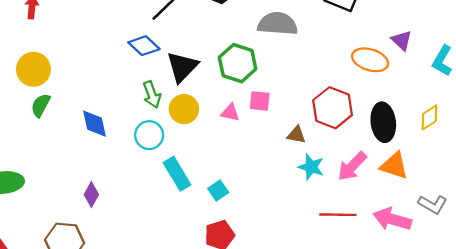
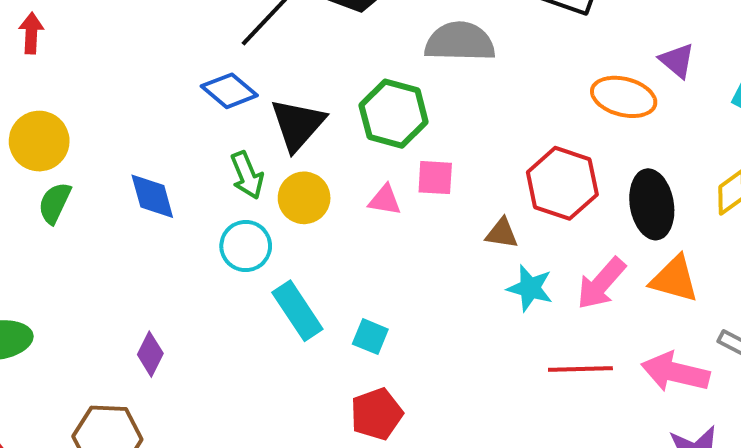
blue diamond: (94, 124) -> (152, 196), moved
cyan square: (218, 190) -> (370, 337), turned -30

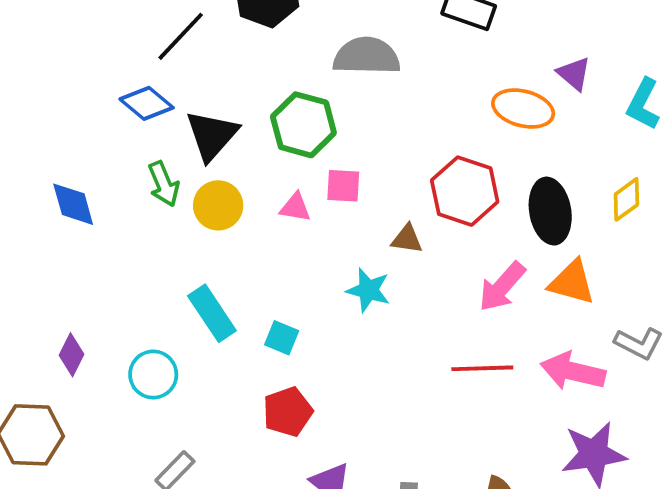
cyan circle: (246, 246) -> (153, 375), moved
cyan star: (530, 288) -> (368, 290), moved

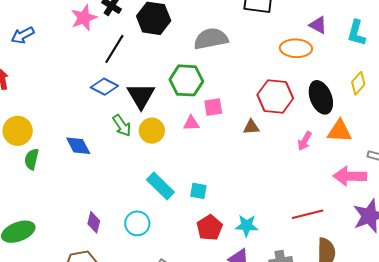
pink arrow: (502, 287) -> (305, 141), size x0.7
cyan star: (368, 290) -> (247, 226), moved
red line: (482, 368) -> (308, 214), moved

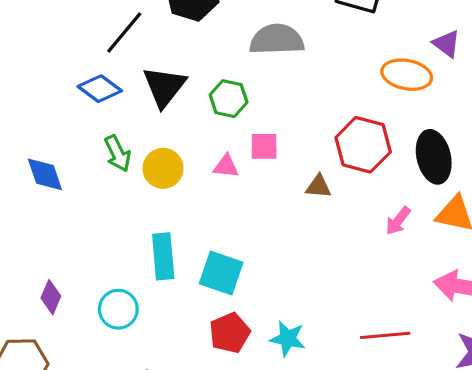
green hexagon: (186, 80) -> (229, 99), size x0.7
black triangle: (141, 96) -> (164, 87), moved
cyan rectangle: (160, 186) -> (163, 256), turned 32
cyan square: (198, 191) -> (221, 273), size x1.6

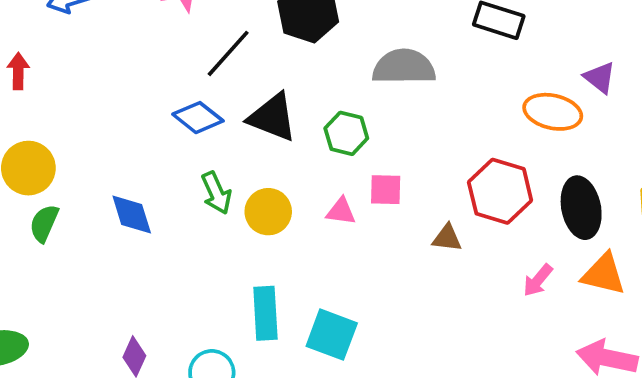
black triangle: (164, 87) -> (272, 117), turned -48

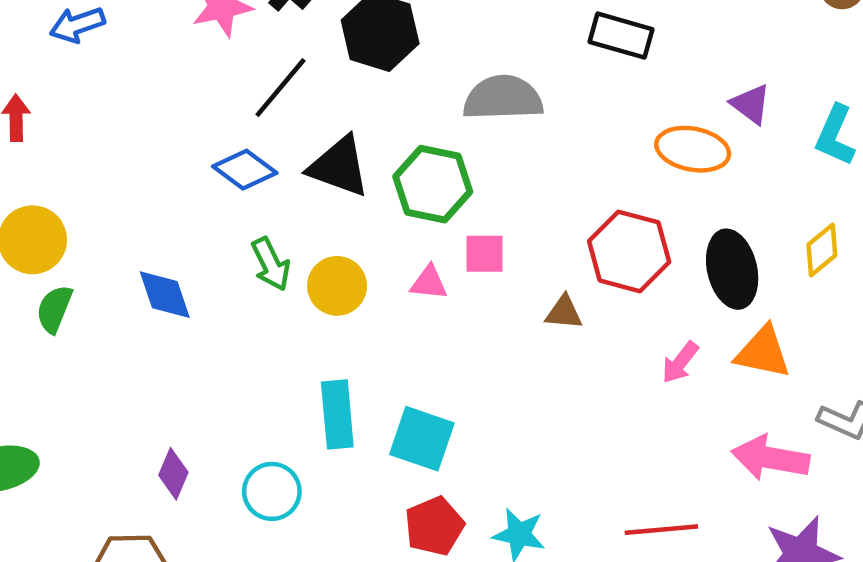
green hexagon: (346, 133) -> (433, 184), size x1.4

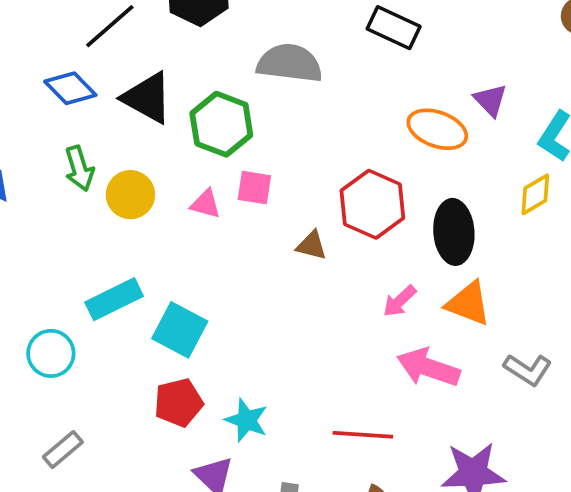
yellow diamond: (822, 250) -> (535, 194), moved
cyan rectangle: (337, 414) -> (114, 299), turned 60
pink arrow: (770, 458) -> (428, 368), moved

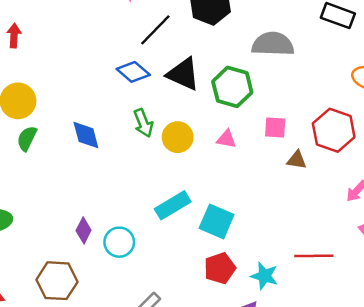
pink square: (254, 188) -> (275, 127), moved
cyan circle: (51, 353) -> (119, 242), moved
red line: (363, 435) -> (314, 256), moved

